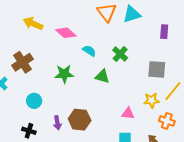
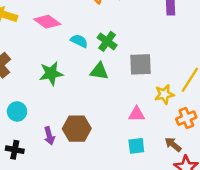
green cross: (120, 54) -> (107, 41), moved
gray square: (157, 69) -> (141, 64), moved
orange cross: (167, 121) -> (186, 118), turned -35

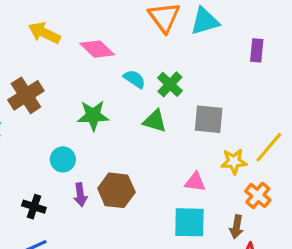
cyan circle: (17, 111) -> (63, 159), moved
orange cross: (186, 118) -> (258, 195), turned -36
brown arrow: (173, 144) -> (236, 227), turned -126
cyan square: (136, 146) -> (189, 222), size x1.5

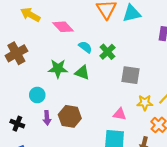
green triangle: (155, 121) -> (82, 72), moved

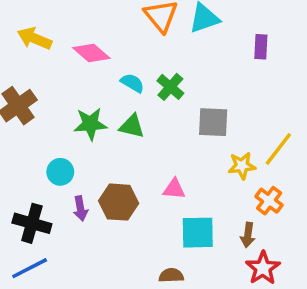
pink triangle: (120, 114) -> (174, 189), moved
black cross: (17, 124) -> (32, 223), size x1.5

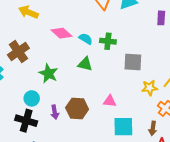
pink diamond: (91, 53) -> (61, 33), moved
green cross: (170, 87) -> (108, 41), turned -35
green star: (90, 124) -> (48, 73), moved, turned 30
cyan circle: (60, 172) -> (32, 98), moved

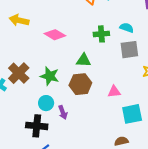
cyan semicircle: (86, 39) -> (127, 28), moved
brown cross: (18, 52) -> (19, 73), moved
cyan circle: (32, 98) -> (46, 103), moved
brown hexagon: (77, 109) -> (80, 84), moved

